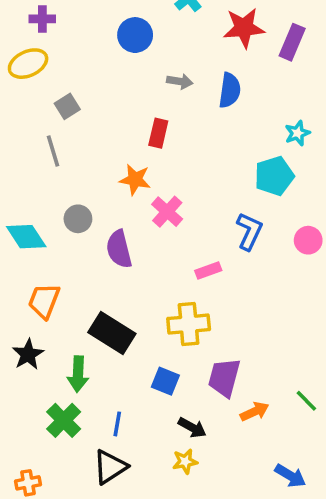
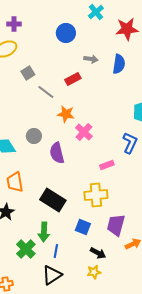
red rectangle: (158, 133) -> (73, 79), moved, turned 49
gray line: (53, 151) -> (46, 92), moved, turned -36
orange trapezoid: (44, 301) -> (15, 182), turned -30
green arrow: (78, 374) -> (44, 232), moved

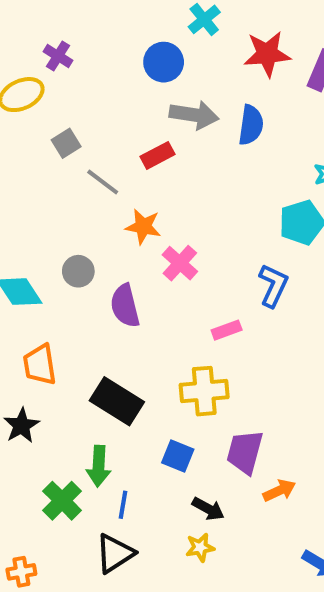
purple cross: (14, 24) -> (58, 56), moved, turned 32
blue circle: (66, 33) -> (164, 62), moved
gray arrow: (91, 59) -> (194, 115), size x1.6

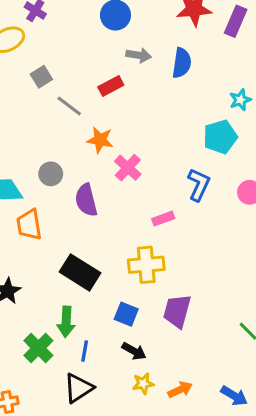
gray arrow: (194, 115) -> (139, 55), size x0.7
orange trapezoid: (40, 365) -> (29, 225), moved
orange arrow: (279, 491) -> (180, 390), moved
black arrow: (208, 509) -> (134, 351), moved

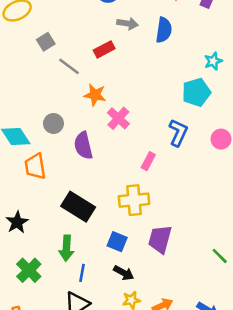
pink rectangle: (163, 219) -> (148, 161), turned -42
green cross: (38, 348) -> (29, 270), moved

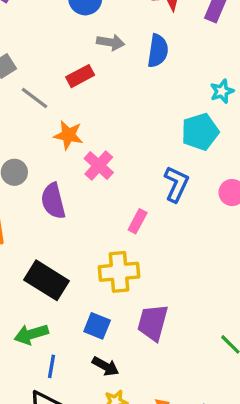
green arrow: (66, 248) -> (31, 334), turned 70

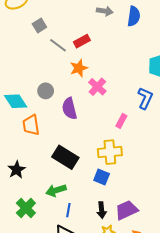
red rectangle: (80, 76) -> (82, 41), moved
orange star: (68, 135) -> (79, 68), turned -30
purple trapezoid: (153, 322) -> (126, 210), moved, turned 50
blue square: (97, 326) -> (102, 177), moved
black arrow: (105, 366) -> (102, 210), turned 56

